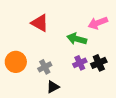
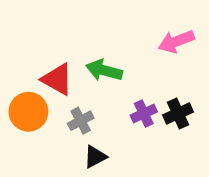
red triangle: (40, 23) -> (57, 79), moved
green arrow: (77, 39) -> (104, 70), moved

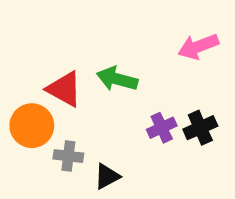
gray cross: (81, 121) -> (68, 156), moved, turned 35

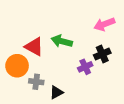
black cross: (200, 128) -> (102, 54), moved

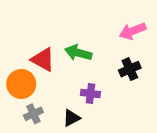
purple cross: (85, 67) -> (90, 93), moved, turned 32
gray cross: (36, 82) -> (33, 114), moved, turned -32

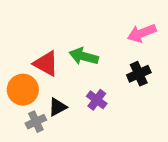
purple cross: (90, 93) -> (97, 100), turned 30
black triangle: (71, 118) -> (58, 107), moved

